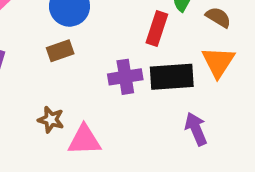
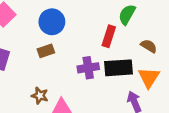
brown semicircle: (218, 17) -> (149, 46), moved
orange triangle: (218, 62) -> (149, 77), moved

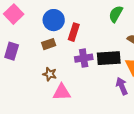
red rectangle: (109, 36) -> (74, 32), moved
brown star: (40, 96) -> (50, 74), moved

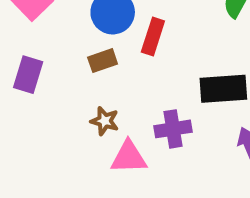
purple cross: (84, 58) -> (173, 129), moved

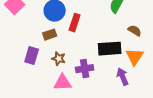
purple rectangle: (28, 75) -> (32, 56), moved
brown star: (105, 121) -> (59, 59), moved

